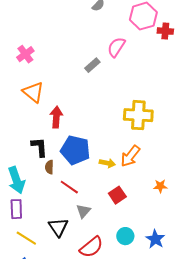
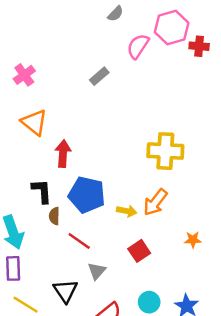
pink semicircle: (116, 47) -> (138, 46), moved
gray rectangle: (92, 65) -> (99, 76), moved

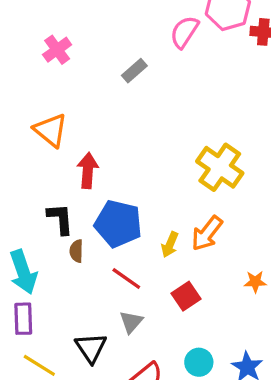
pink cross: (24, 75) -> (57, 50), moved
yellow cross: (165, 151) -> (220, 167), turned 32
yellow arrow: (127, 211) -> (170, 245), turned 102
red line: (79, 241) -> (126, 278), moved

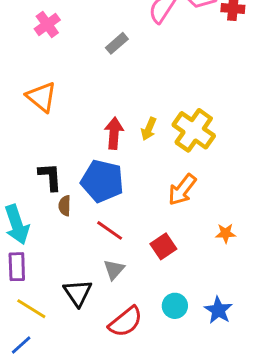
red arrow: (88, 171) -> (114, 133), moved
yellow arrow: (170, 245) -> (149, 129), moved

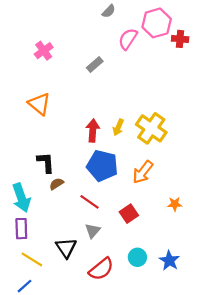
blue pentagon: (102, 181) -> (102, 166), moved
brown semicircle: (65, 206) -> (56, 184), turned 56

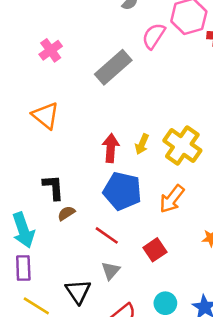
gray rectangle: (95, 64) -> (113, 67), size x1.8

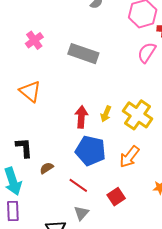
pink semicircle: (154, 36) -> (147, 53), moved
gray rectangle: (113, 67) -> (83, 54), turned 60
black L-shape: (53, 187) -> (24, 148), moved

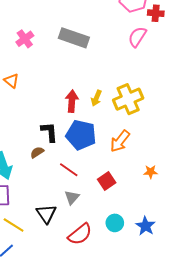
pink cross: (34, 40) -> (25, 39), moved
orange triangle: (30, 91) -> (11, 81), moved, size x0.7
yellow cross: (138, 115) -> (128, 99), turned 32
black L-shape: (24, 148) -> (49, 132), moved

